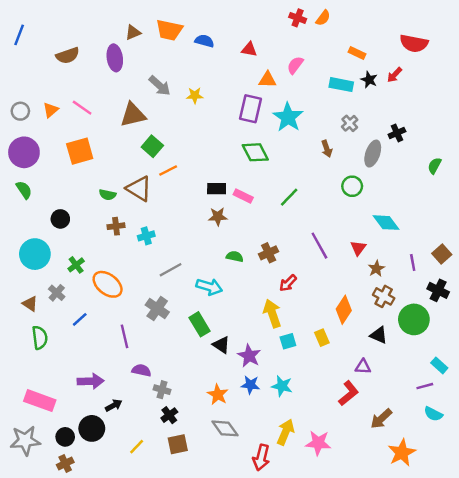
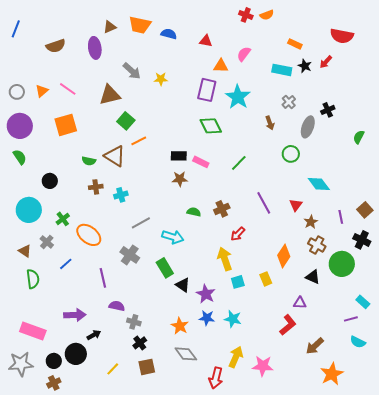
orange semicircle: (323, 18) -> (267, 15), turned 32

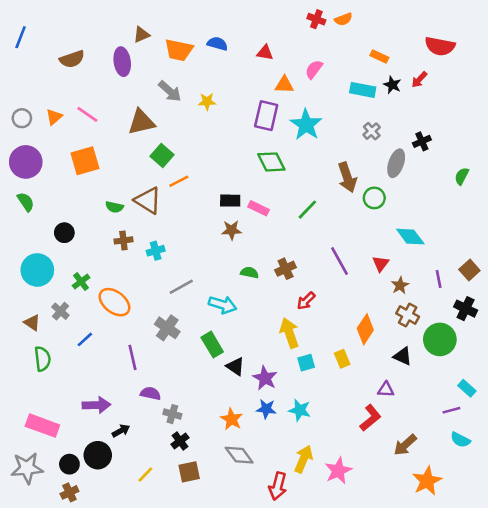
orange trapezoid: (140, 25) -> (179, 50), moved
brown arrow: (270, 123) -> (347, 177), moved, size x1.6
pink star: (263, 366) -> (338, 471), turned -30

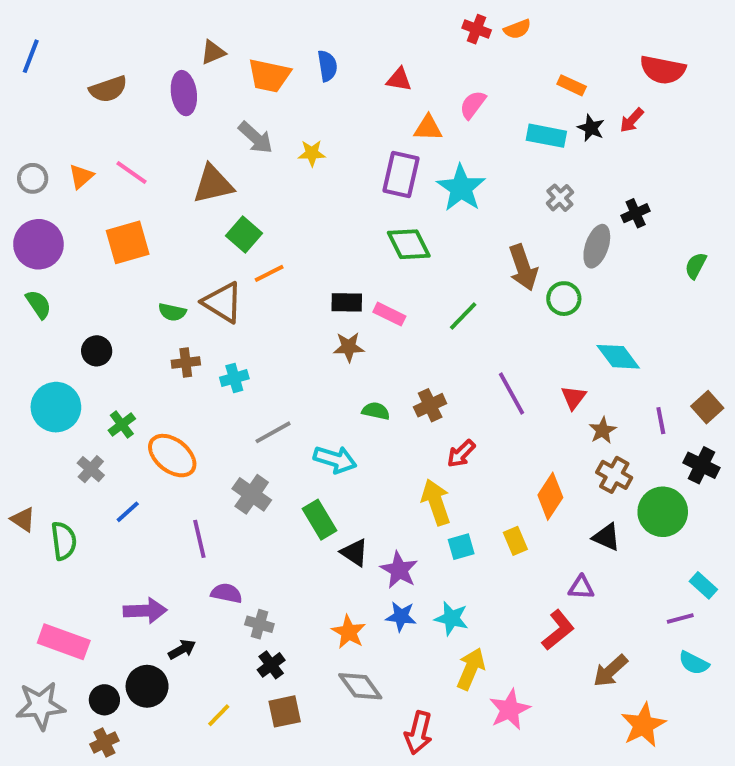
blue semicircle: (217, 44) -> (327, 66), turned 66
brown triangle: (32, 323) -> (23, 520), moved
yellow arrow: (304, 459) -> (471, 669), moved

